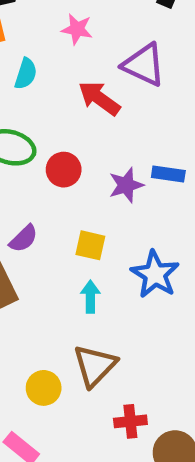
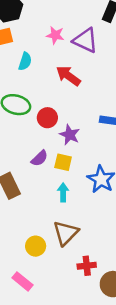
purple triangle: (144, 65) -> (85, 40), moved
purple star: (126, 185) -> (70, 135), moved, turned -30
purple semicircle: (24, 239) -> (40, 158), moved

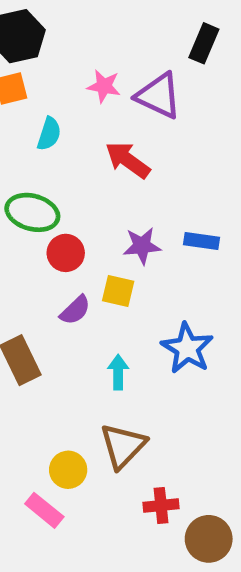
red circle: (47, 118) -> (66, 253), moved
purple star: (70, 135) -> (142, 246), moved, turned -30
yellow square: (63, 162) -> (118, 291), moved
pink rectangle: (22, 281) -> (44, 510), moved

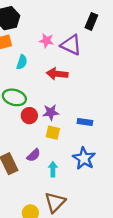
red arrow: (128, 160) -> (57, 74), turned -30
blue rectangle: (202, 241) -> (85, 122), moved
purple star: (142, 246) -> (51, 112), moved
purple semicircle: (75, 310) -> (34, 155), moved

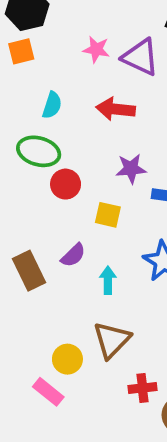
cyan semicircle: (22, 62) -> (52, 105), moved
purple star: (51, 112) -> (131, 169), moved

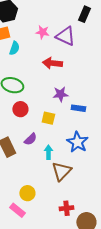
cyan semicircle: (52, 105) -> (14, 48), moved
red circle: (66, 184) -> (20, 109), moved
brown triangle: (112, 340) -> (61, 171), moved

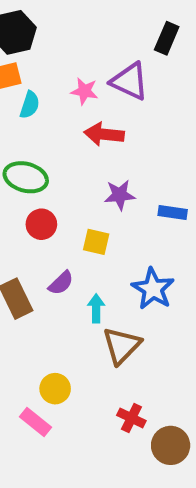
pink star: (42, 32) -> (84, 91), moved
blue rectangle: (78, 108) -> (173, 212), moved
red cross: (66, 208) -> (131, 418), turned 32

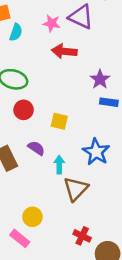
purple star: (120, 195) -> (100, 79), moved, turned -30
purple semicircle: (61, 283) -> (36, 148), turned -102

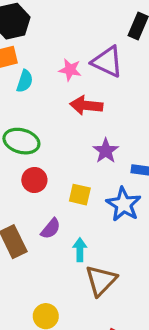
purple star: (100, 79) -> (106, 151), moved
purple semicircle: (36, 148) -> (51, 229), turned 96
blue star: (96, 152) -> (124, 204), moved

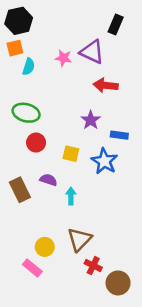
red arrow: (86, 105) -> (106, 85), moved
purple semicircle: (51, 229) -> (48, 180), turned -112
brown triangle: (101, 280) -> (80, 239), moved

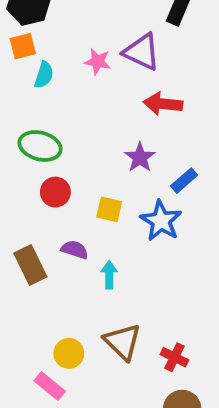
blue rectangle: (119, 135) -> (184, 181), turned -49
brown triangle: (80, 239) -> (123, 342), turned -30
red cross: (93, 266) -> (174, 357), moved

